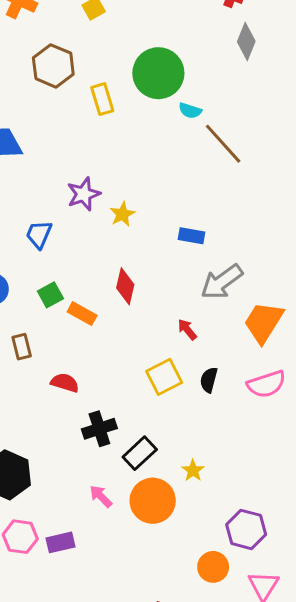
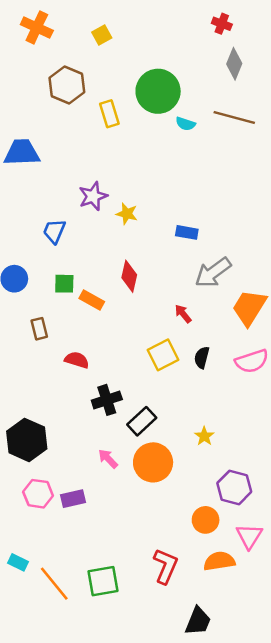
brown line: (223, 144) -> (234, 117), moved, turned -33
yellow star: (122, 214) -> (127, 214), turned -30
green square: (50, 295) -> (64, 284), turned 30
yellow star: (193, 470) -> (204, 436), moved

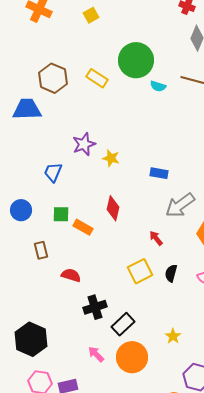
brown hexagon: (67, 85) -> (53, 78), moved
yellow rectangle: (109, 114) -> (97, 78), turned -40

